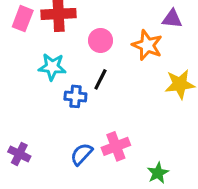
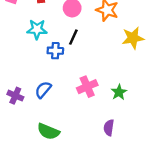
blue semicircle: (82, 154) -> (43, 90), moved
green star: (158, 173) -> (119, 92), moved

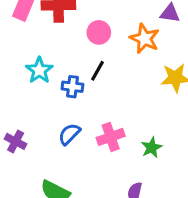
cyan star: (37, 29) -> (39, 70), moved, turned 30
blue semicircle: (43, 90) -> (69, 134), moved

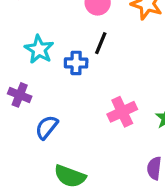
blue semicircle: (69, 134) -> (47, 127), moved
purple cross: (16, 141) -> (20, 95), moved

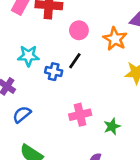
cyan star: (39, 49) -> (28, 56), turned 30

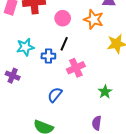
blue semicircle: (22, 114) -> (55, 95), moved
pink cross: (80, 115) -> (76, 68), moved

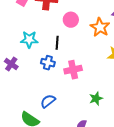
black line: (64, 44) -> (57, 43), moved, turned -32
blue cross: (48, 56) -> (48, 63), moved
blue semicircle: (55, 95) -> (48, 101), moved

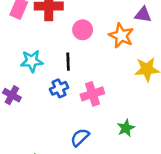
blue cross: (48, 63) -> (59, 88), turned -32
blue semicircle: (48, 101) -> (80, 137), moved

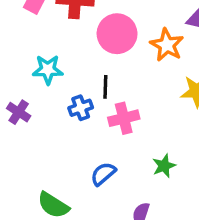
pink circle: (83, 30) -> (117, 34), size x1.5
black line: (68, 62) -> (105, 87), moved

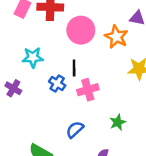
blue cross: (81, 108) -> (57, 84), turned -35

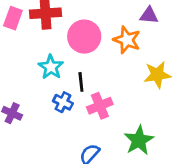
cyan star: (33, 57) -> (51, 67), moved, turned -30
green star: (118, 122) -> (139, 140), size x1.5

